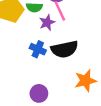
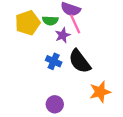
black semicircle: (65, 49) -> (80, 61), turned 65

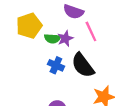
green semicircle: (50, 21) -> (52, 38), moved
pink line: (75, 24) -> (91, 31), moved

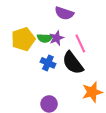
yellow pentagon: (29, 26) -> (23, 39), moved
pink line: (91, 31) -> (80, 43), moved

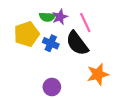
yellow pentagon: (23, 39) -> (27, 34), moved

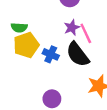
green semicircle: (47, 17) -> (19, 28), moved
purple star: (60, 17) -> (72, 28), moved

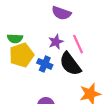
purple star: (72, 28) -> (56, 42), moved

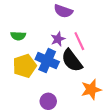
yellow pentagon: (22, 55) -> (25, 66), moved
blue cross: (45, 64) -> (47, 61), size x1.5

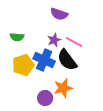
pink line: (79, 41) -> (74, 42), turned -36
orange star: (91, 89) -> (63, 88), moved

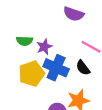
purple star: (54, 40) -> (44, 47), moved
black semicircle: (67, 60) -> (83, 68), size x0.6

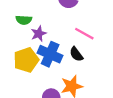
green semicircle: (24, 41) -> (24, 20), moved

